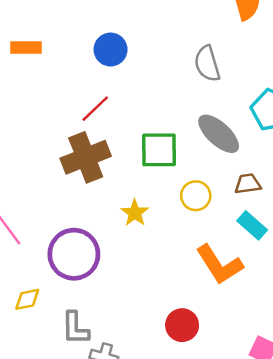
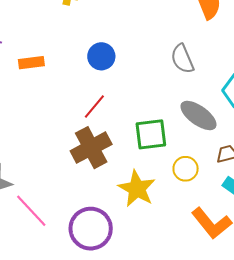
yellow star: (135, 213) -> (137, 189), size x1.6

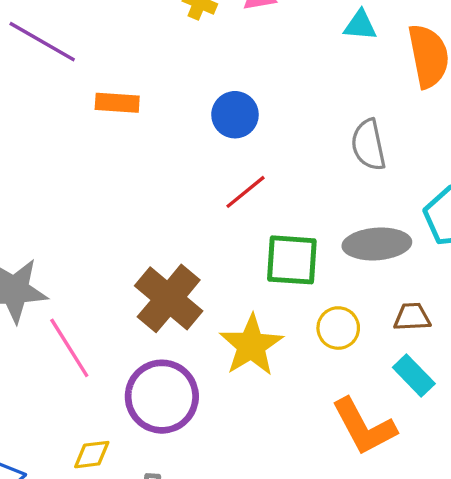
red line: (94, 106) -> (246, 192), moved
gray ellipse: (198, 115) -> (377, 244), turned -51
brown cross: (91, 148) -> (169, 298), moved, turned -33

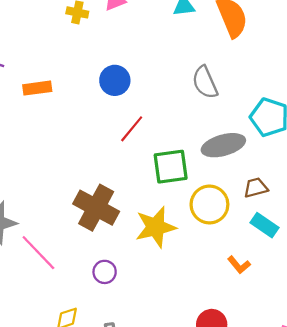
yellow circle: (338, 328) -> (209, 204), size x1.4
yellow star: (251, 345) -> (156, 227), turned 30
purple circle: (162, 397) -> (105, 272), size x0.5
orange L-shape: (364, 427) -> (239, 265), size x0.5

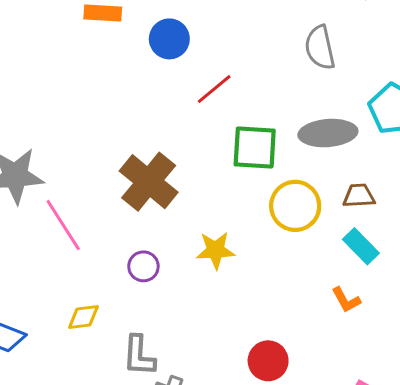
blue circle: (115, 80) -> (169, 39), moved
yellow star: (156, 227) -> (216, 250), moved, size x0.7
orange L-shape: (239, 265) -> (346, 300), moved

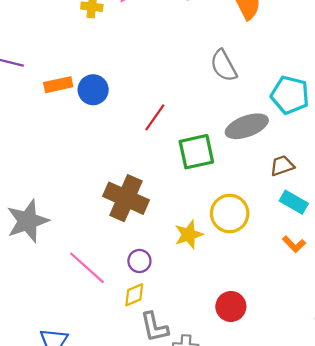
blue circle: (169, 39) -> (93, 90), moved
yellow circle: (295, 206) -> (230, 213), moved
pink line: (63, 225) -> (87, 268), moved
yellow diamond: (83, 317) -> (134, 295), moved
red circle: (268, 361) -> (231, 306), moved

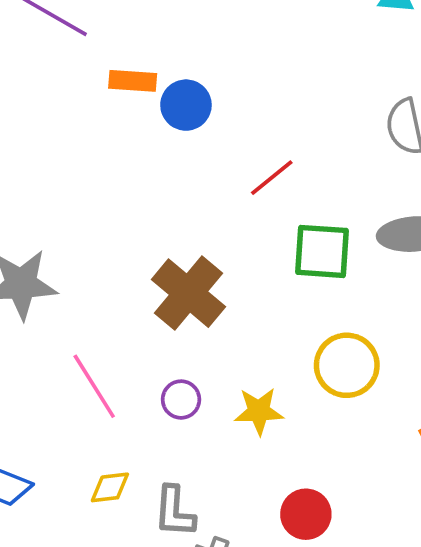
yellow star: (189, 235) -> (259, 411), moved
yellow diamond: (134, 295) -> (110, 487), moved

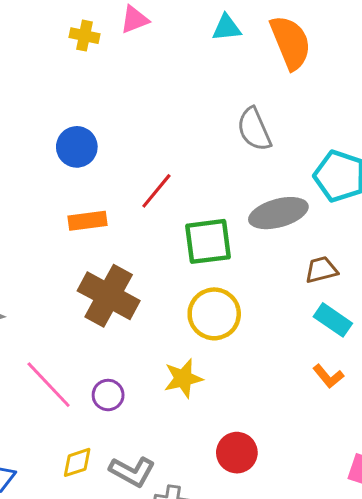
orange rectangle: (133, 81) -> (87, 221), moved
yellow circle: (347, 365) -> (214, 314), moved
purple circle: (181, 400) -> (108, 395), moved
gray L-shape: (174, 512) -> (132, 471), turned -54

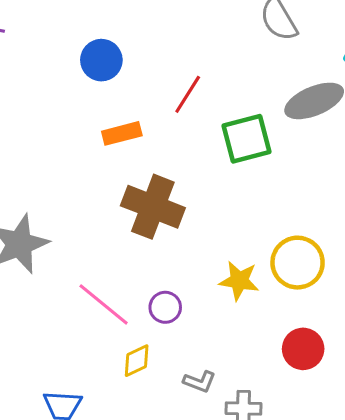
yellow circle: (214, 314) -> (298, 263), moved
yellow star: (183, 378) -> (239, 281), turned 30
yellow diamond: (77, 462) -> (137, 361), moved
gray L-shape: (132, 471) -> (200, 382), size x0.7

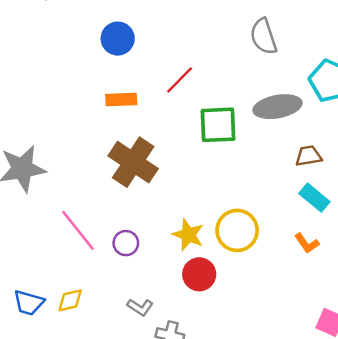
red circle: (303, 349) -> (199, 274), moved
yellow diamond: (137, 361) -> (70, 300), moved

